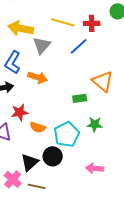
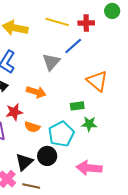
gray triangle: (42, 45) -> (51, 62), moved
orange arrow: (38, 77) -> (36, 92), moved
green rectangle: (80, 98) -> (77, 106), moved
pink arrow: (95, 168) -> (89, 168), size x1.4

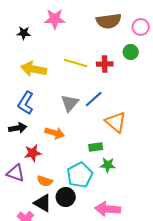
blue line: (73, 46) -> (94, 99), moved
orange semicircle: (32, 127) -> (45, 181), moved
black triangle: (24, 162) -> (43, 203), turned -48

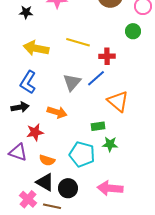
red cross: (105, 64) -> (107, 56), moved
cyan pentagon: (80, 175) -> (82, 154), turned -30
black circle: (66, 197) -> (68, 188), moved

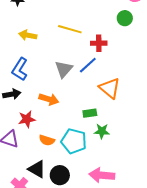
yellow arrow: (36, 48) -> (28, 35), size x0.7
orange semicircle: (47, 160) -> (47, 140), moved

